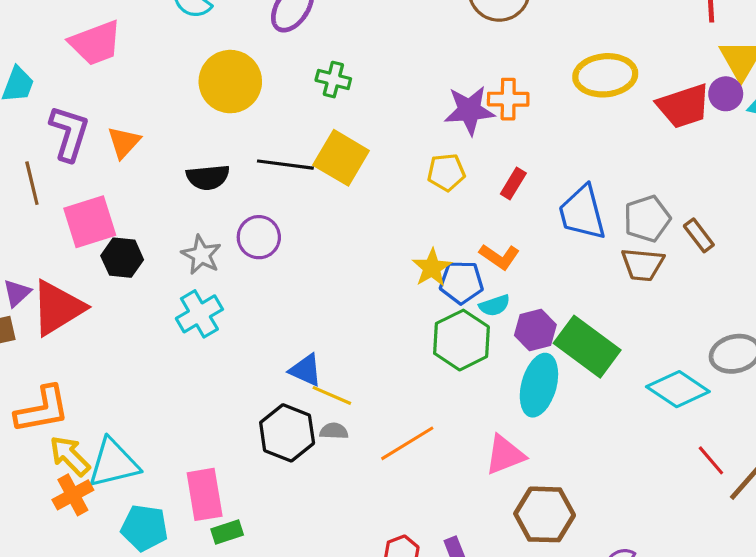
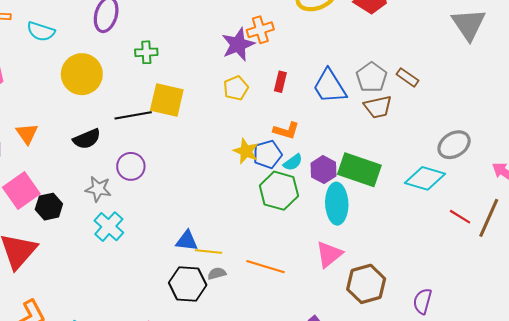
orange line: (407, 443) -> (265, 267), turned 66

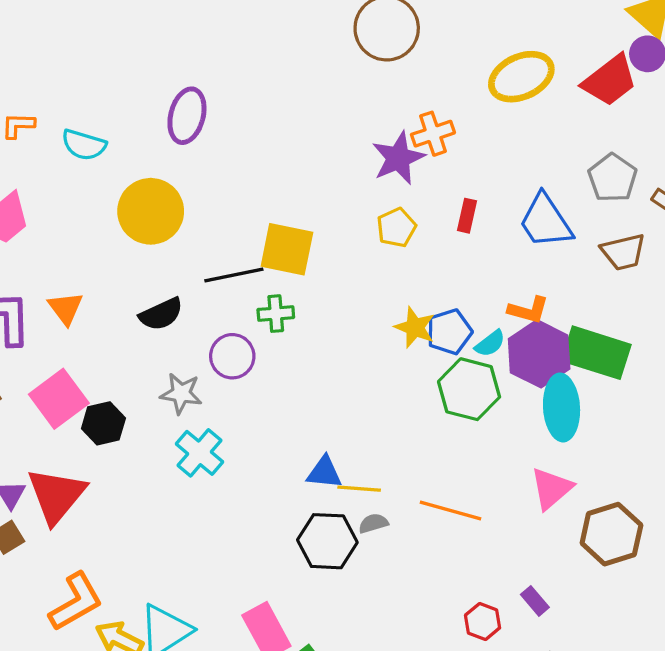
green cross: (146, 52) -> (276, 314), moved
gray pentagon: (372, 77) -> (613, 178), moved
orange L-shape: (286, 131) -> (528, 310), moved
purple hexagon: (323, 170) -> (539, 354), size x1.5

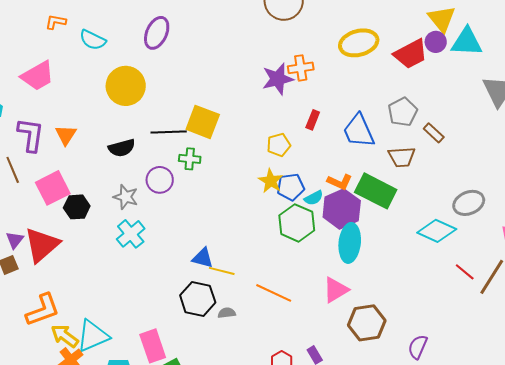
yellow pentagon: (396, 228) -> (279, 145), moved
green rectangle: (596, 353) -> (376, 191), moved
gray semicircle: (373, 523) -> (227, 313), moved

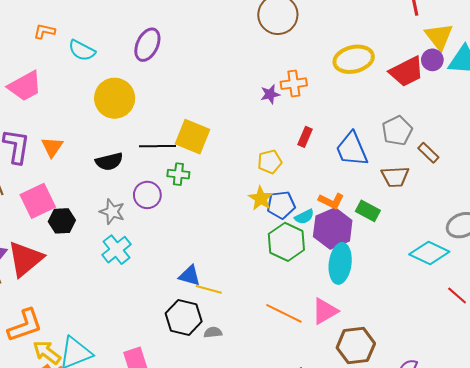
purple star: (278, 79) -> (270, 94), size x0.6
green rectangle: (376, 191) -> (368, 211), size x0.6
orange line: (274, 293) -> (284, 313), moved

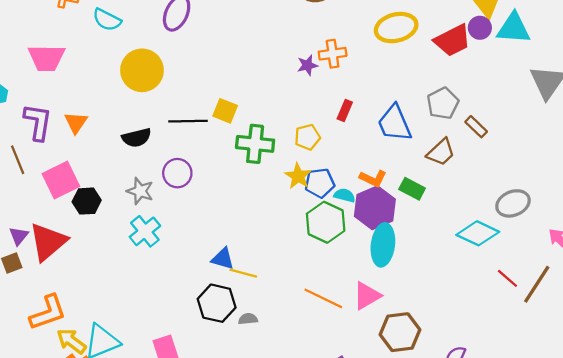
pink trapezoid: (25, 86) -> (46, 58), turned 30
yellow square: (193, 137) -> (225, 111), size x0.7
green cross: (178, 174) -> (255, 144), moved, size x1.6
brown trapezoid: (395, 177) -> (441, 152), turned -40
cyan semicircle: (304, 217) -> (345, 195), turned -138

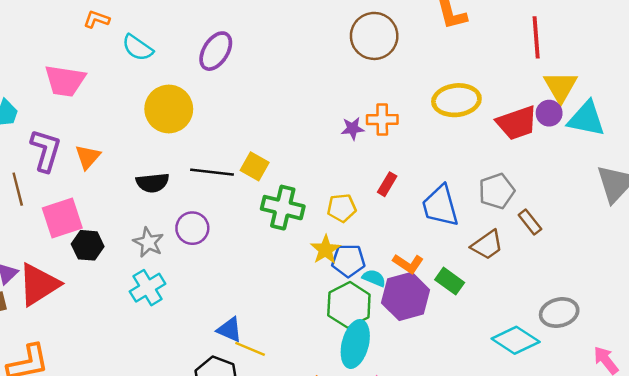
cyan ellipse: (383, 245) -> (355, 344), moved

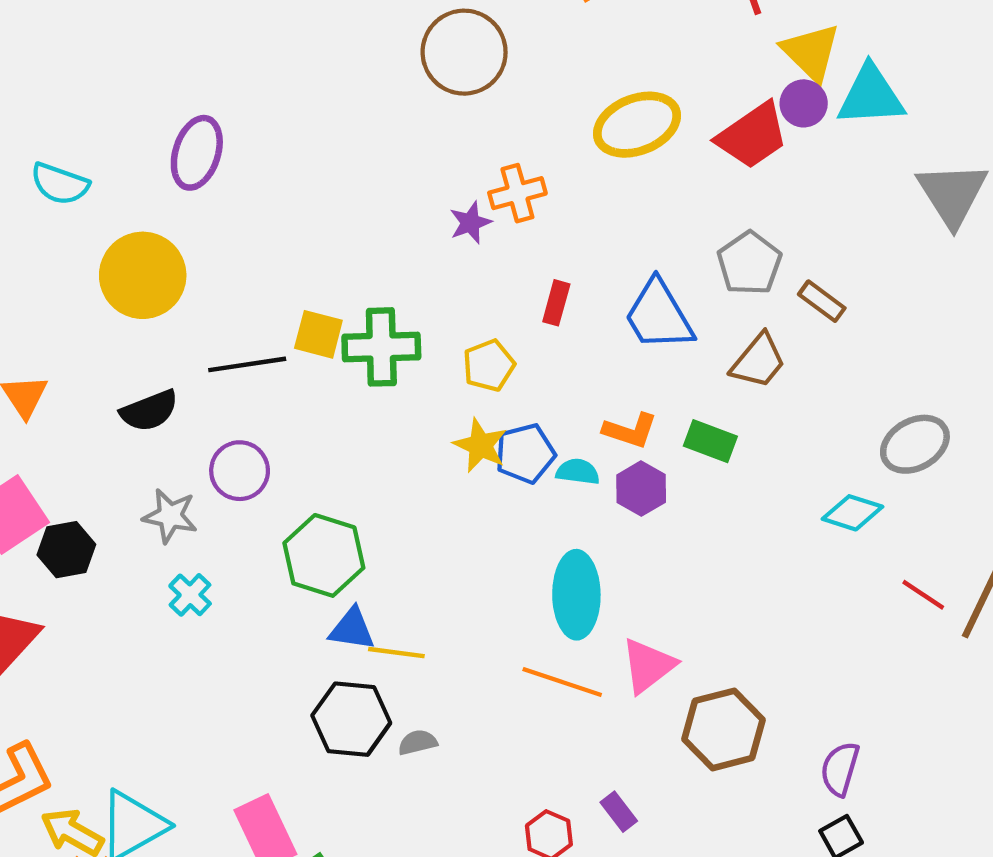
green cross: (283, 208) -> (381, 347), moved
cyan cross: (148, 288) -> (190, 595), size x0.7
purple hexagon: (406, 296) -> (641, 489), size x0.6
green hexagon: (349, 305) -> (324, 555), moved
cyan diamond: (516, 340) -> (852, 513), size x0.7

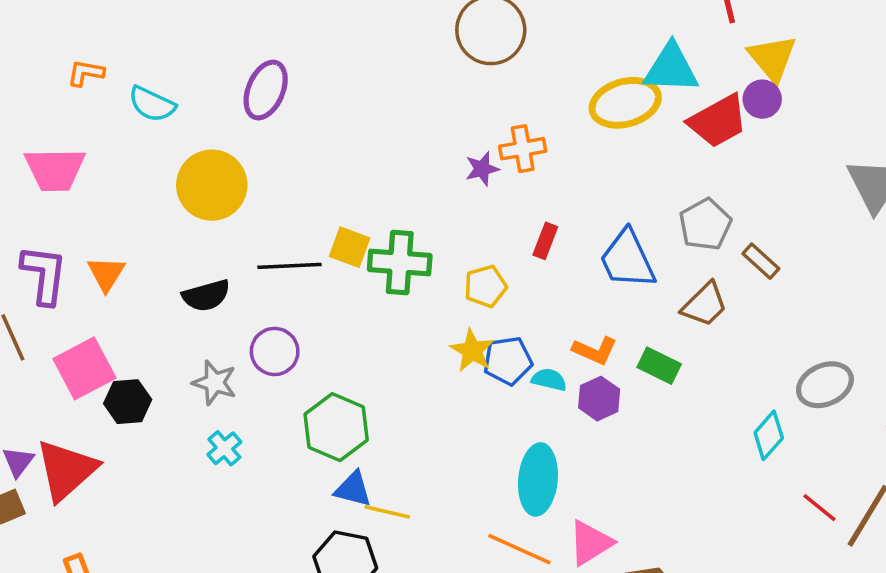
cyan triangle: (871, 96) -> (671, 68), moved
cyan diamond: (852, 513) -> (769, 435), turned -72

